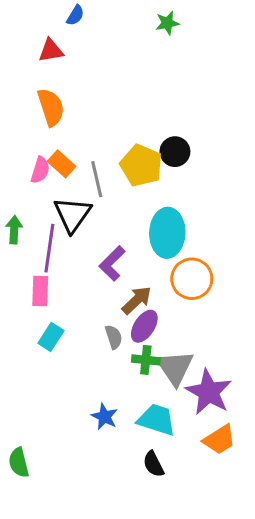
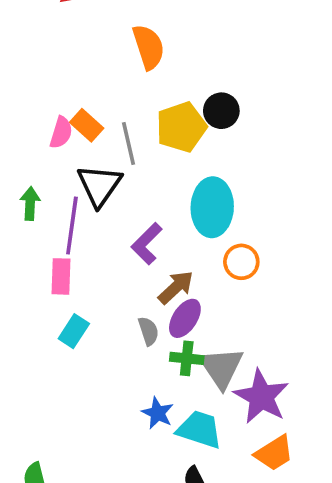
orange semicircle: (51, 107) -> (148, 47), moved
yellow pentagon: (141, 165) -> (181, 127), turned 30
orange circle: (192, 279) -> (241, 262), size x0.7
blue star: (104, 417) -> (158, 413), moved

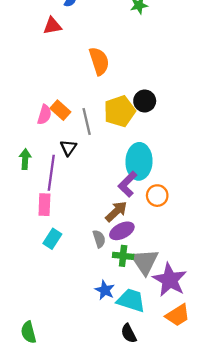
black triangle: (99, 185) -> (68, 148), size x0.6
purple L-shape: (147, 244) -> (128, 184), moved
purple ellipse: (185, 318) -> (122, 231), turned 30

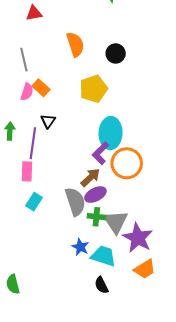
black circle: (145, 101) -> (116, 53), moved
gray line: (87, 121) -> (24, 60), moved
orange circle: (157, 196) -> (127, 163), size x1.6
gray semicircle: (99, 239) -> (75, 202), size x1.8

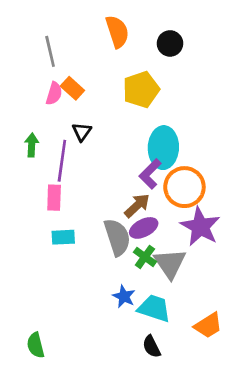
cyan rectangle: (34, 202) -> (63, 237), turned 54
green cross: (96, 217) -> (145, 257), turned 30
purple star: (138, 238) -> (200, 227), moved

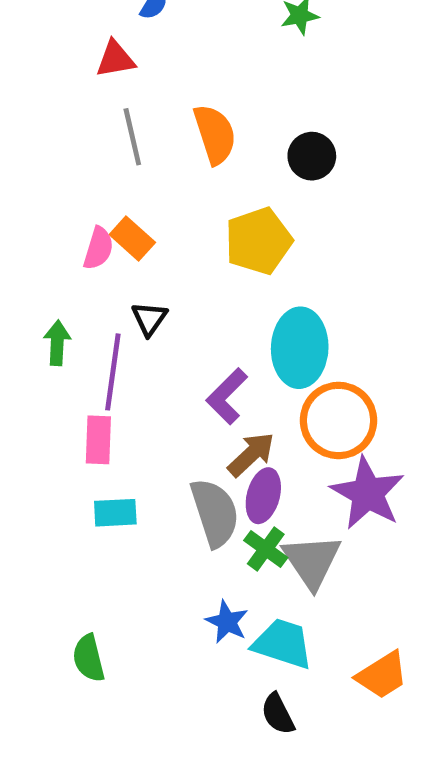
gray line: (50, 51) -> (132, 137), moved
purple L-shape: (150, 174) -> (227, 396), moved
purple ellipse: (144, 228) -> (263, 496), turned -48
green semicircle: (36, 345) -> (89, 658), moved

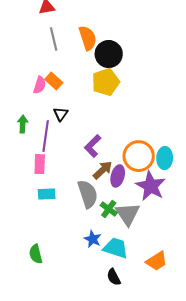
black circle: (312, 156) -> (109, 54), moved, size x1.4
cyan ellipse: (300, 348) -> (165, 158), moved, size x0.7
purple ellipse: (263, 496) -> (118, 176), moved

